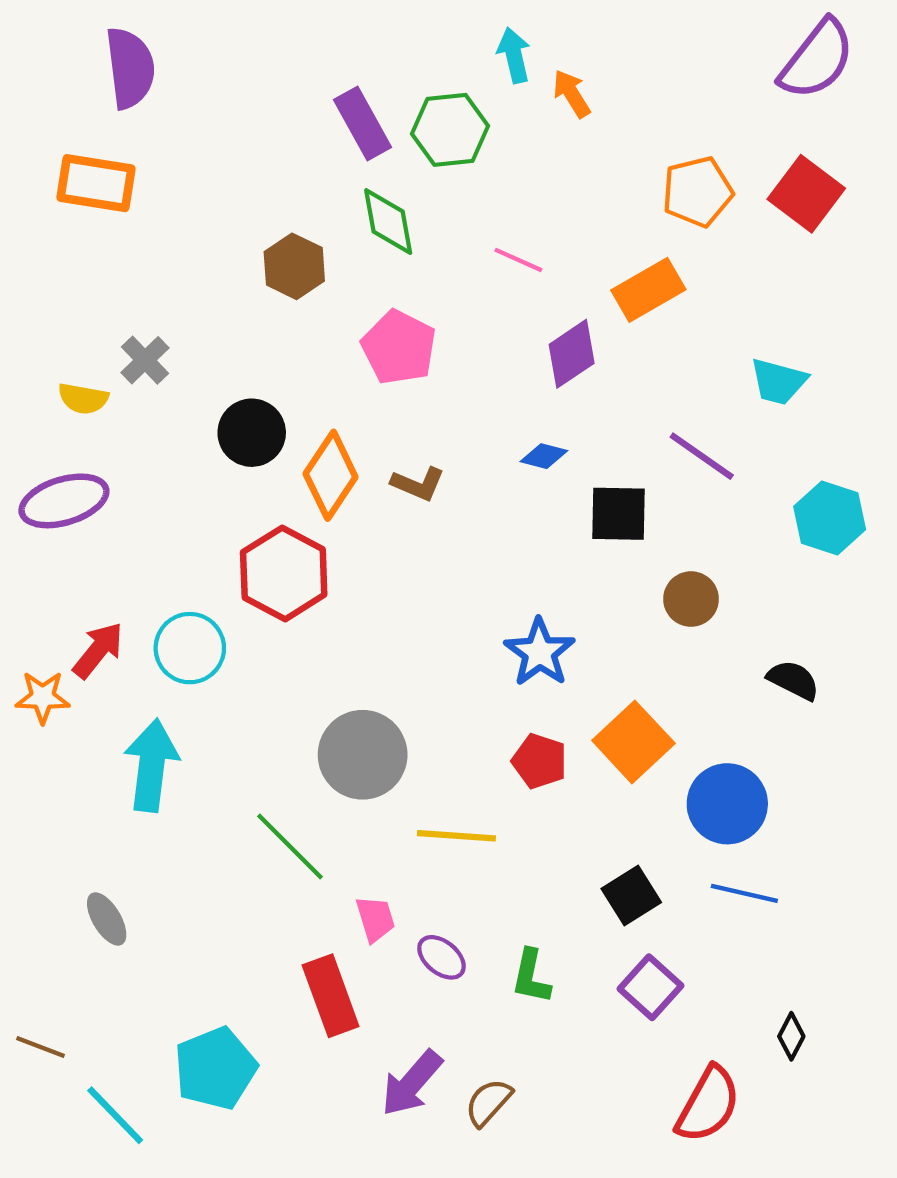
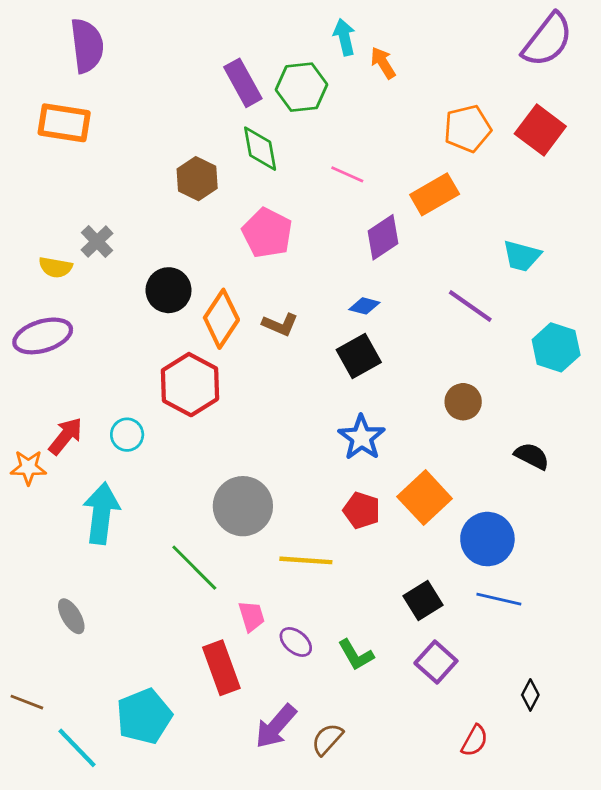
black square: (619, 514) -> (359, 356), moved, turned -30
cyan circle: (190, 648) -> (127, 435), size x0.7
green L-shape: (531, 977) -> (356, 655), turned -42
red semicircle: (708, 1105) -> (475, 741), size x0.6

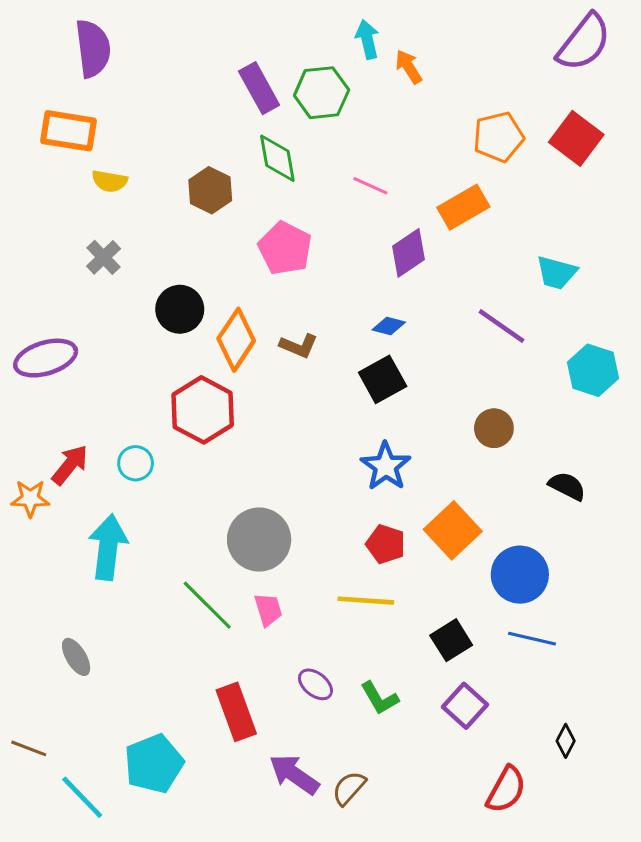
yellow semicircle: (56, 267) -> (110, 181), moved
yellow line: (306, 560) -> (366, 601), moved
pink trapezoid: (251, 616) -> (268, 610), moved
purple arrow: (276, 726) -> (294, 774), turned 84
red semicircle: (475, 741) -> (506, 790), size x1.4

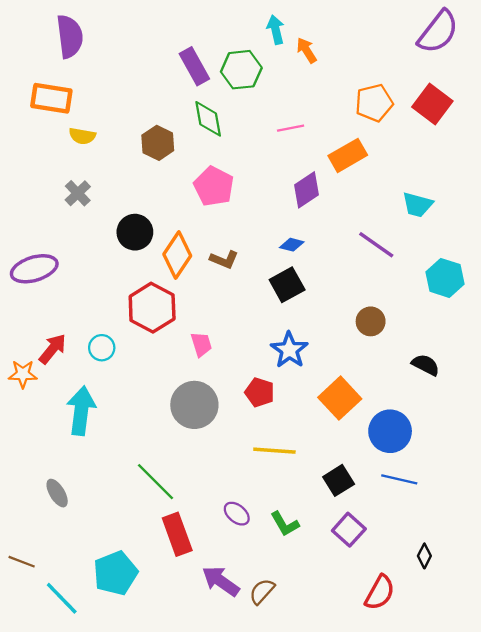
pink line: (370, 186) -> (291, 128), moved, turned -35
red pentagon: (386, 544) -> (260, 392), moved
green line: (207, 605) -> (155, 482), moved
pink trapezoid: (268, 610) -> (201, 344), moved

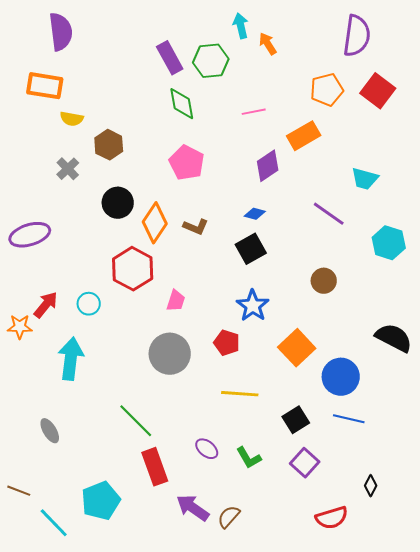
purple semicircle: (438, 32) -> (357, 36), moved, turned -30
brown hexagon: (158, 143) -> (109, 145), moved
pink trapezoid: (201, 344) -> (176, 301), turned 35
black semicircle: (426, 365) -> (394, 338), moved, size x1.5
red semicircle: (380, 593) -> (332, 518), turned 44

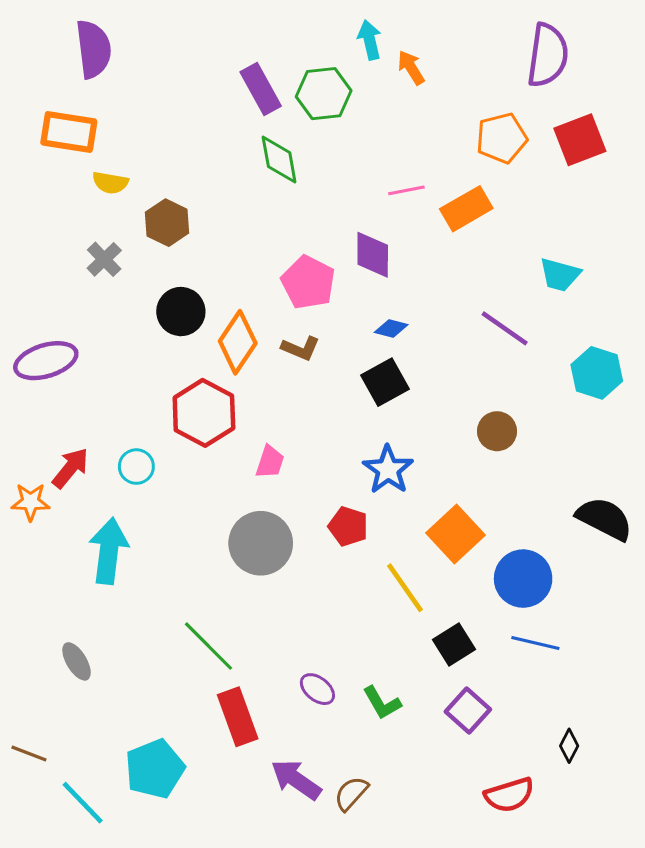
red square: (378, 91) -> (580, 140), turned 32
pink line: (254, 112) -> (406, 190), moved
pink pentagon: (187, 163) -> (308, 282), moved
purple diamond: (268, 166) -> (373, 255), moved, turned -56
yellow line: (240, 394) -> (405, 588), moved, turned 51

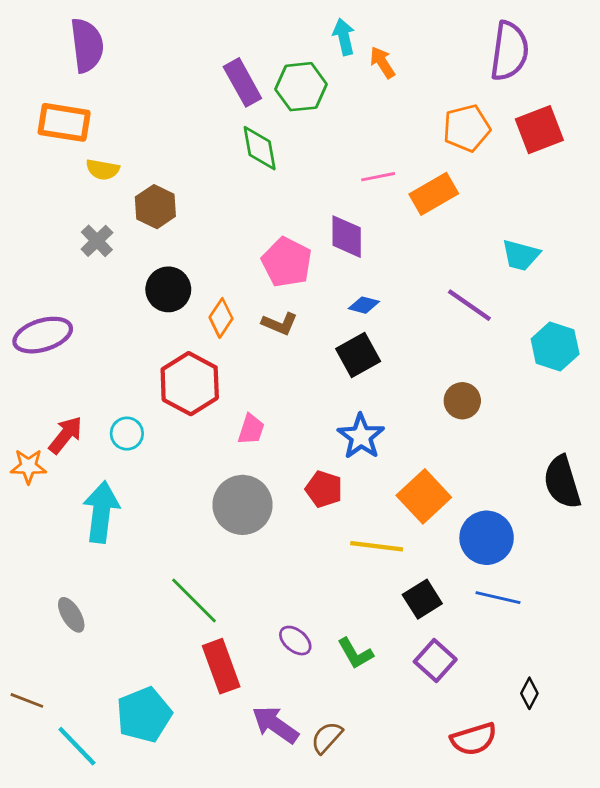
orange diamond: (238, 342) -> (221, 318), size x0.7
black semicircle: (604, 519) -> (562, 482), turned -134
yellow line: (405, 588) -> (377, 546), turned -48

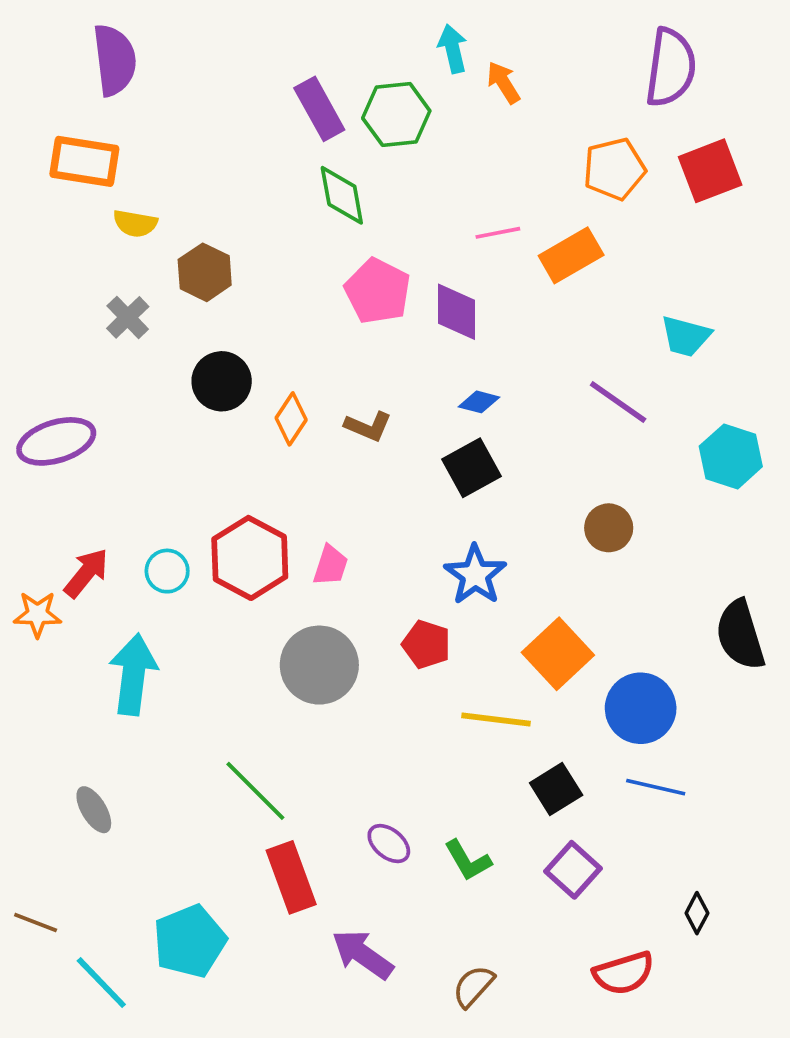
pink pentagon: (287, 262) -> (378, 291), moved
red hexagon: (190, 384) -> (250, 558), moved
brown semicircle: (327, 738) -> (473, 986), moved

